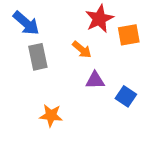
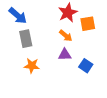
orange arrow: (82, 49) -> (66, 36), moved
orange star: (51, 115) -> (32, 66), moved

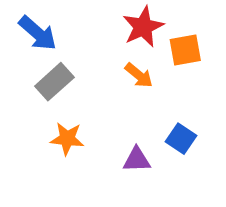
gray rectangle: (26, 39) -> (54, 82), turned 60
purple triangle: (65, 55) -> (137, 160), moved

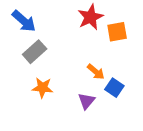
orange arrow: (139, 75) -> (96, 72), moved
purple triangle: (137, 160) -> (86, 101), turned -48

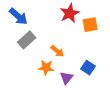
orange arrow: (96, 72) -> (57, 51), moved
orange star: (43, 88) -> (46, 68), moved

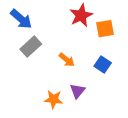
orange star: (46, 68) -> (54, 99), moved
blue square: (88, 68) -> (103, 65), moved

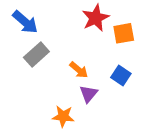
purple triangle: (77, 91) -> (89, 94), moved

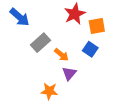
gray rectangle: (36, 54) -> (41, 43), moved
blue square: (121, 76) -> (90, 49), moved

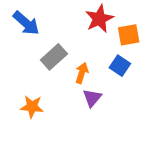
orange arrow: (61, 55) -> (82, 73), turned -112
orange star: (49, 91) -> (32, 107), moved

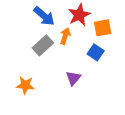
blue arrow: (26, 23) -> (44, 16), moved
orange arrow: (82, 73) -> (65, 36), moved

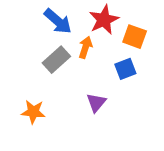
orange square: (103, 28) -> (135, 37), turned 30
blue square: (96, 52) -> (125, 69), turned 35

